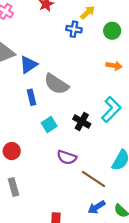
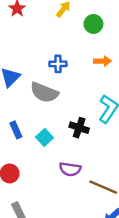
blue cross: (74, 29) -> (58, 64), moved
blue rectangle: (31, 97) -> (16, 130), moved

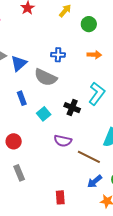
blue rectangle: (16, 130) -> (22, 98), moved

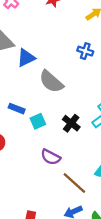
blue cross: (58, 55) -> (85, 51), moved
blue rectangle: (22, 98) -> (17, 109), moved, turned -64

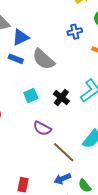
blue cross: (85, 51) -> (75, 32), turned -32
blue rectangle: (17, 109) -> (16, 59), moved

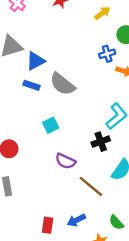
blue cross: (75, 32) -> (107, 54), moved
black cross: (61, 98) -> (101, 142), moved, turned 35
blue arrow: (62, 179) -> (76, 220), moved

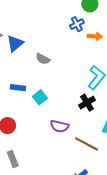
gray semicircle: (62, 84) -> (43, 59), size x0.6
blue rectangle: (32, 85) -> (18, 88), moved

